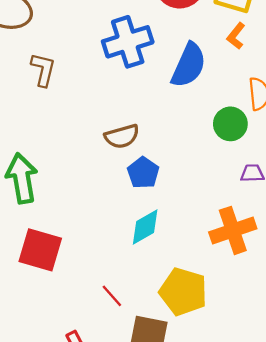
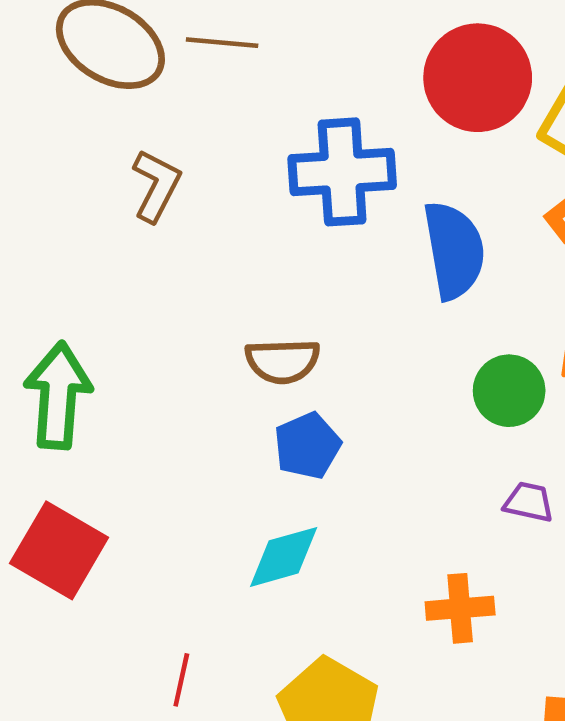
blue semicircle: (189, 65) -> (454, 250), turned -48
orange cross: (233, 230) -> (460, 608), size x0.7
red line: (112, 296) -> (181, 680), turned 40

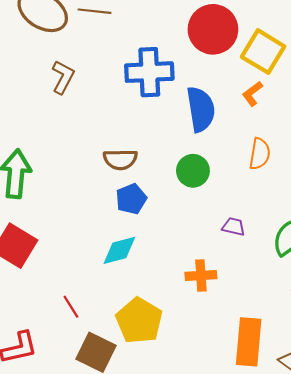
green circle: (509, 391) -> (193, 171), moved
red line: (181, 680) -> (71, 307), turned -45

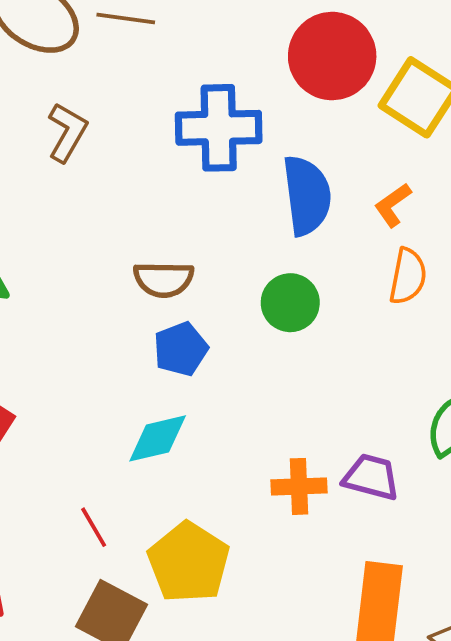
orange L-shape: (252, 94) -> (393, 205), moved
purple trapezoid: (234, 227) -> (371, 477), moved, size x1.4
red line: (71, 307) -> (94, 527), moved

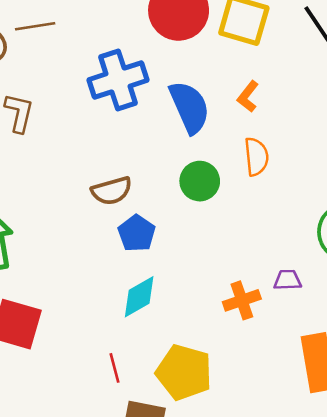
orange semicircle: (408, 276) -> (256, 157), moved
purple trapezoid: (371, 477) -> (288, 280), size x0.7
red line: (94, 527) -> (114, 368), turned 32

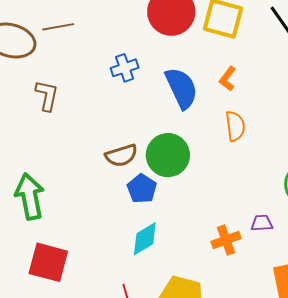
blue cross: (118, 80) -> (125, 68), size x0.6
green circle: (200, 181) -> (168, 155), moved, size x1.4

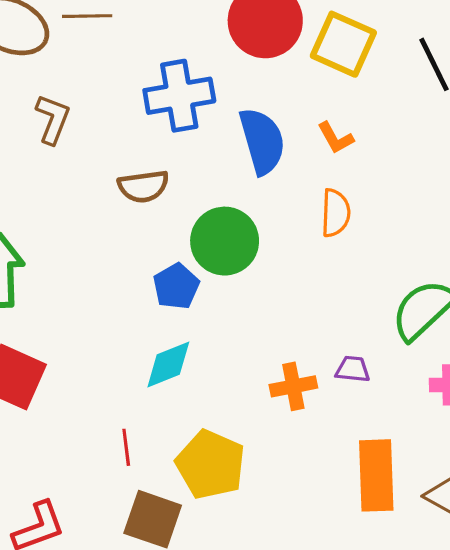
blue cross: (125, 68) -> (179, 96), size x1.6
orange L-shape: (228, 79) -> (336, 138), turned -75
brown semicircle: (121, 155) -> (143, 186), moved

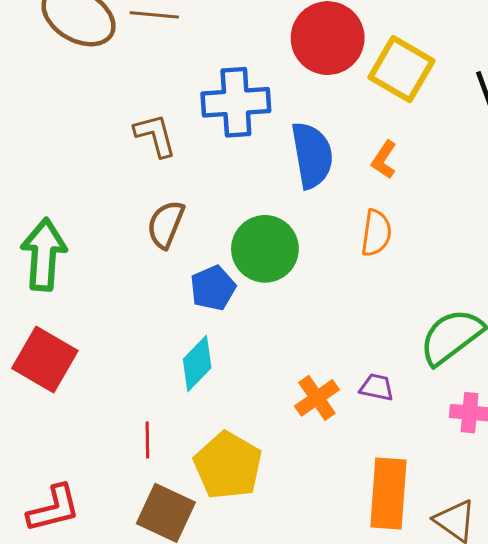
brown L-shape: (53, 119) -> (155, 135), moved, turned -42
orange L-shape: (336, 138) -> (384, 160), turned 57
brown semicircle: (143, 186) -> (166, 224), moved, turned 114
cyan diamond: (168, 364) -> (197, 363), turned -30
orange cross: (293, 386) -> (317, 398), turned -30

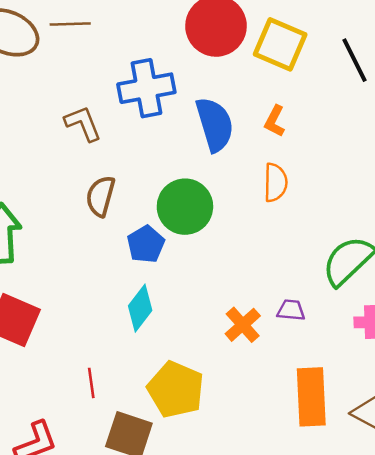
red line: (147, 440) -> (91, 383), moved

